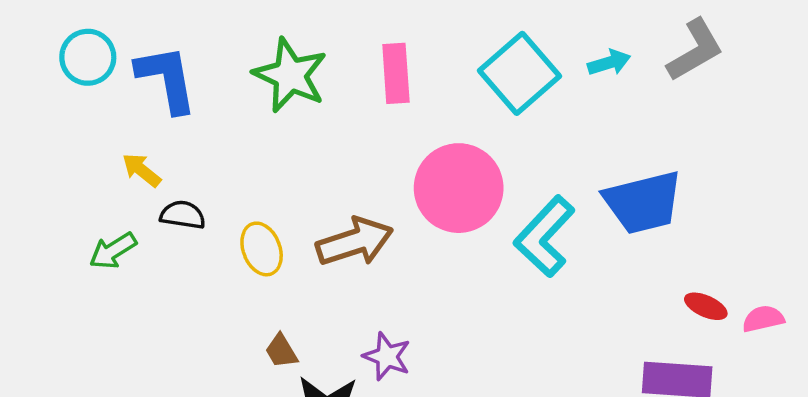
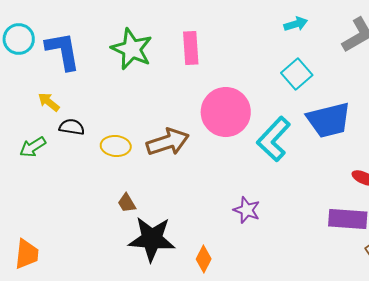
cyan arrow: (609, 63) -> (296, 24), moved
cyan square: (520, 73) -> (297, 74), moved, size x0.7
yellow ellipse: (262, 249) -> (116, 146), turned -64
purple star: (387, 356) -> (247, 210), moved

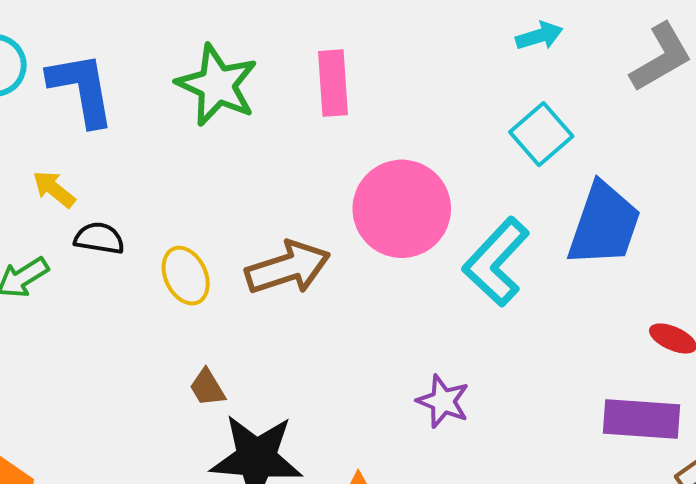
blue trapezoid: (329, 120) -> (604, 225), turned -57
yellow ellipse: (116, 146) -> (186, 276), turned 60

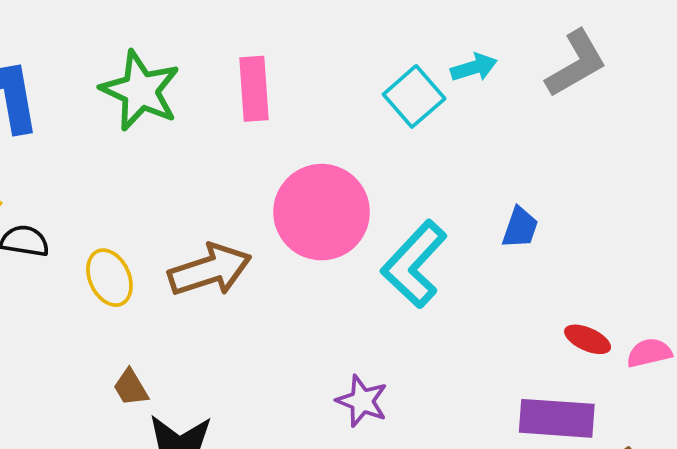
cyan arrow: (539, 36) -> (474, 67), moved
cyan square: (541, 134) -> (414, 96), moved
blue trapezoid: (604, 225) -> (520, 228), size x0.5

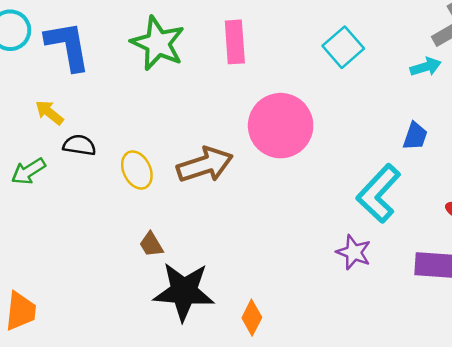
cyan arrow: (474, 67) -> (426, 67), moved
cyan L-shape: (414, 264) -> (379, 194), moved
purple star: (362, 401) -> (354, 252), moved

